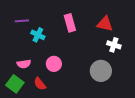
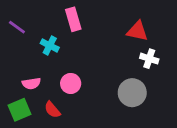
purple line: (22, 21) -> (17, 27), moved, turned 40
pink rectangle: (70, 23) -> (73, 19), moved
green square: (15, 84) -> (20, 110), turned 30

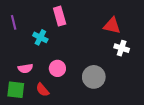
purple line: (17, 27) -> (14, 22), turned 40
gray circle: (132, 93) -> (94, 77), moved
green square: (20, 110) -> (16, 90), turned 30

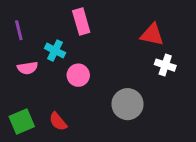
pink semicircle: (25, 68) -> (28, 68), moved
pink circle: (57, 68) -> (78, 75), moved
green square: (16, 90) -> (22, 122), turned -30

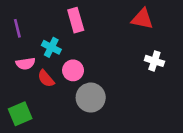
red triangle: (152, 35) -> (142, 19), moved
gray circle: (128, 104) -> (91, 98), moved
red semicircle: (58, 122) -> (46, 79), moved

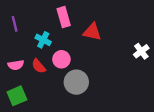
red triangle: (142, 19) -> (92, 32), moved
white cross: (154, 61) -> (141, 51), moved, turned 35
pink semicircle: (26, 64) -> (16, 65), moved

